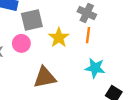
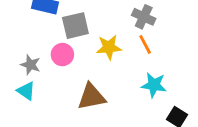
orange line: (88, 35) -> (145, 44), turned -35
yellow star: (59, 38) -> (109, 47), turned 30

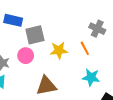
gray cross: (144, 17) -> (97, 29), moved

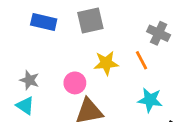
gray square: (35, 35) -> (90, 21), moved
pink circle: (26, 56) -> (75, 83), moved

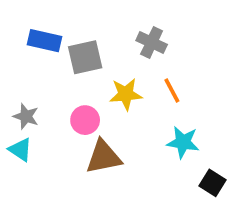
gray square: (90, 21) -> (85, 57), moved
gray cross: (159, 33) -> (152, 42), moved

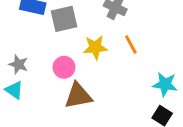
cyan star: (183, 142) -> (165, 84), moved

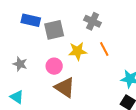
cyan triangle: (14, 90) -> (17, 97), moved
brown triangle: (78, 96) -> (65, 87), turned 45

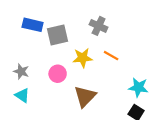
orange line: (104, 49) -> (111, 56), turned -32
brown triangle: (65, 87) -> (85, 96), moved, turned 40
cyan triangle: (17, 97) -> (22, 95), moved

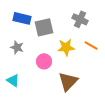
gray star: (21, 71) -> (17, 47), moved

